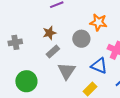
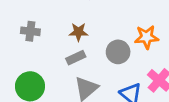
orange star: (98, 22) -> (147, 37), turned -30

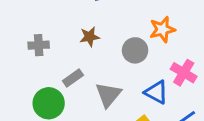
gray rectangle: (76, 58) -> (73, 78), moved

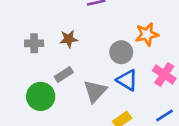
brown star: (90, 37) -> (69, 39), moved
blue triangle: (156, 92) -> (127, 80), moved

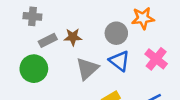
brown star: (69, 39) -> (73, 37), moved
gray rectangle: (64, 75) -> (48, 40), moved

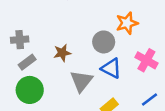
gray rectangle: (48, 40) -> (27, 62), moved

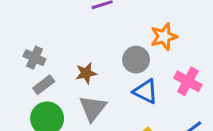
gray cross: (20, 40) -> (34, 58), turned 30
gray triangle: (81, 81) -> (93, 108), moved

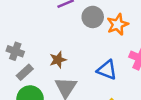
gray circle: (136, 60) -> (93, 17), moved

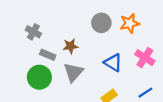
gray circle: (93, 17) -> (101, 23), moved
gray rectangle: (25, 72) -> (48, 55), moved, turned 56

